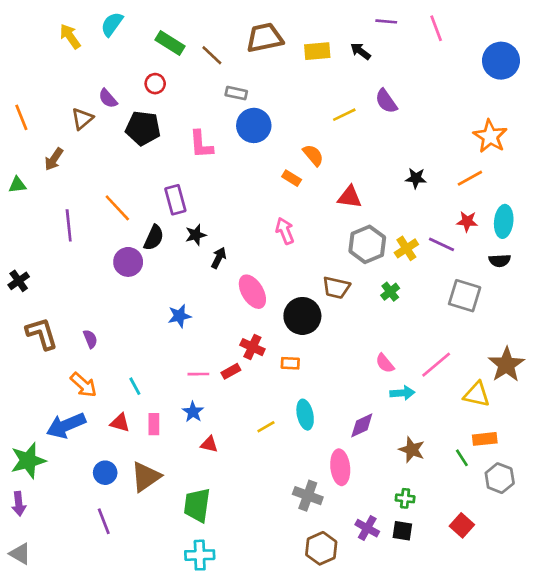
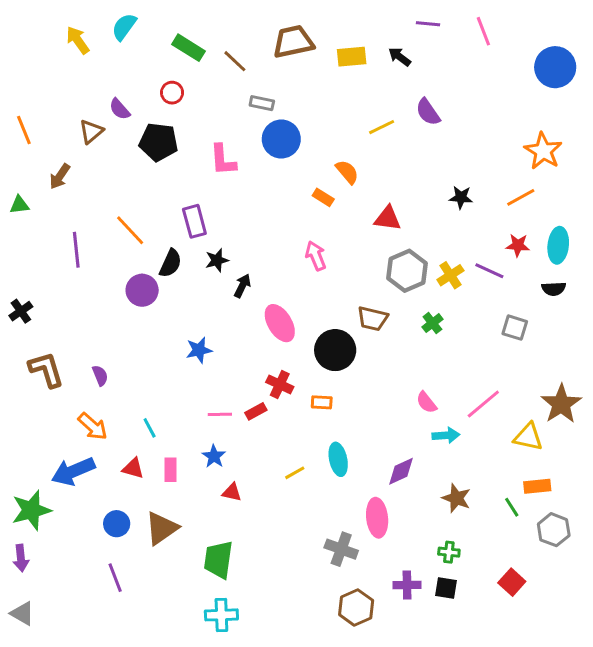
gray square: (465, 296) -> (515, 328), size x0.7
purple cross: (367, 528) -> (407, 585), turned -30

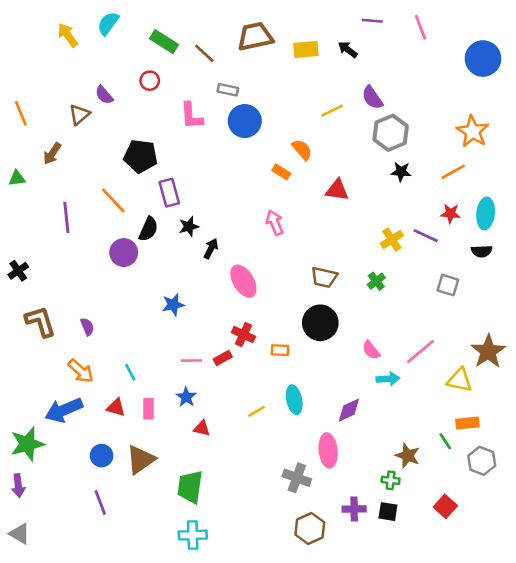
black pentagon: (159, 142) -> (141, 156), moved
pink L-shape: (223, 160) -> (191, 116), moved
gray hexagon: (407, 271) -> (391, 133), moved
black circle: (335, 350) -> (320, 323), moved
brown star: (456, 498) -> (407, 456), moved

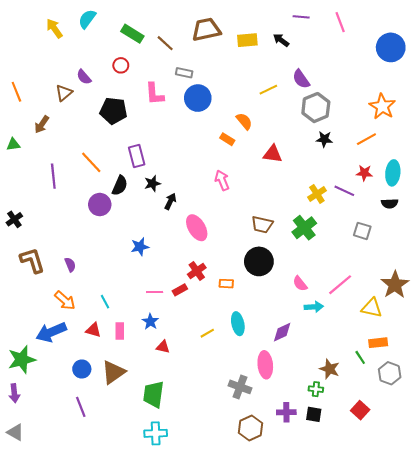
black pentagon: (141, 156) -> (113, 111), moved
green cross: (376, 281) -> (304, 228), size x1.6
red cross: (243, 335) -> (197, 271), turned 30

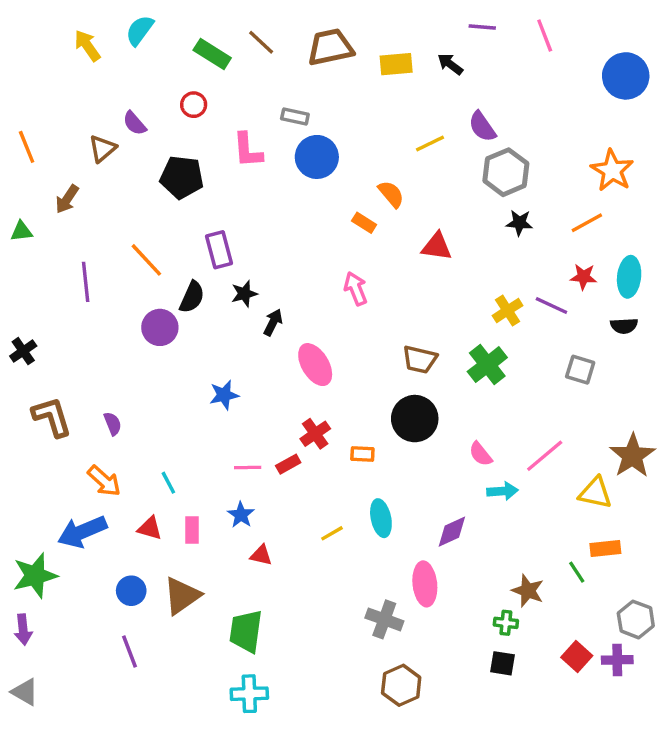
brown line: (165, 43) -> (261, 42), moved
gray hexagon: (390, 373) -> (636, 619), moved
purple cross: (286, 412) -> (617, 660), moved

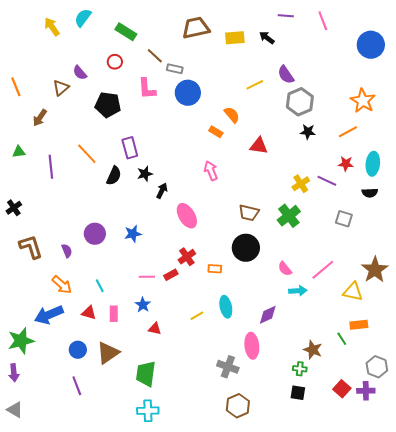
brown line: (261, 42) -> (155, 56), moved
green triangle: (21, 231) -> (19, 152), moved
purple circle: (160, 327) -> (95, 234), moved

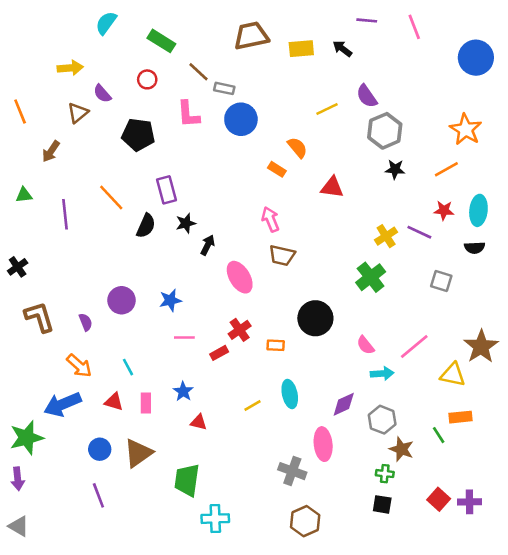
yellow arrow: (52, 27) -> (70, 68), moved, turned 120
brown trapezoid: (249, 213) -> (282, 255), moved
pink line: (147, 277) -> (184, 338), moved
gray hexagon: (377, 367) -> (382, 420), moved
cyan cross: (148, 411) -> (215, 519), moved

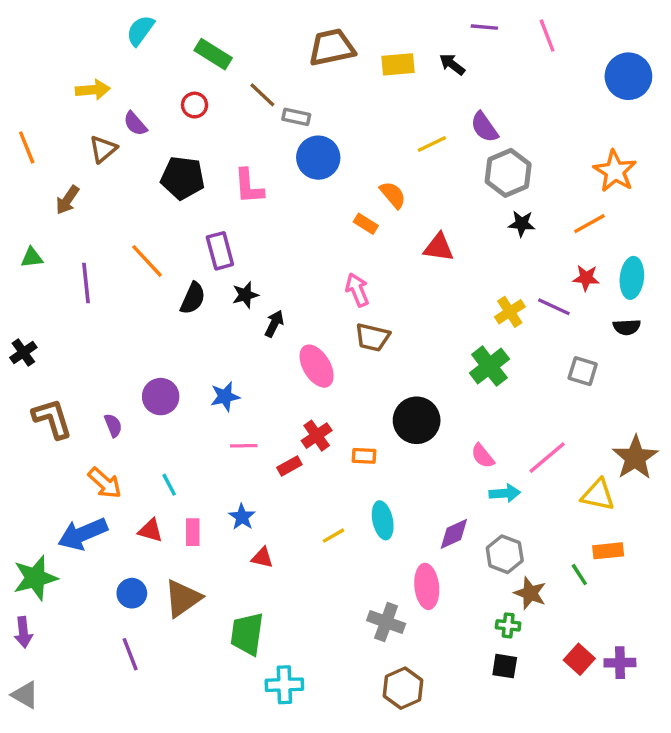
pink L-shape: (188, 114) -> (249, 186), moved

